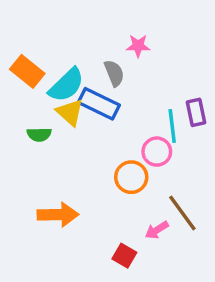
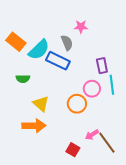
yellow triangle: (70, 112) -> (41, 104), moved
purple rectangle: (196, 112) -> (102, 66), moved
cyan line: (172, 126) -> (112, 85), moved
brown line: (182, 213) -> (107, 143), moved

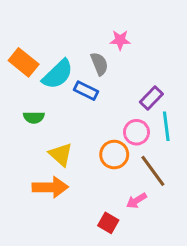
blue rectangle: (58, 61) -> (86, 91), size x0.7
purple rectangle: (102, 66) -> (151, 98), turned 56
brown line: (107, 143) -> (153, 171), moved

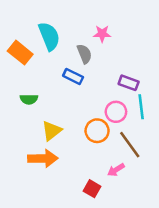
cyan semicircle: (58, 74) -> (49, 36), moved, turned -68
purple rectangle: (151, 98) -> (129, 83), turned 66
yellow triangle: (61, 155) -> (52, 131), turned 40

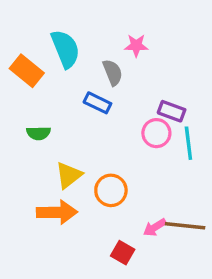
pink circle: (116, 112) -> (156, 133), moved
orange circle: (97, 131) -> (111, 190), moved
brown line: (130, 145) -> (185, 226), moved, turned -48

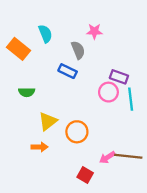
cyan semicircle: (65, 49) -> (45, 34), size x0.7
orange arrow: (57, 212) -> (40, 147), size x0.6

